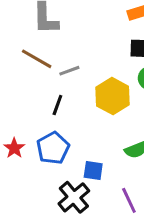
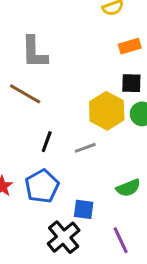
gray line: (69, 71) -> (85, 148), moved
yellow hexagon: (113, 96) -> (107, 111), moved

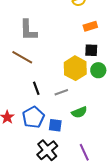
black line: (47, 142) -> (36, 88), turned -40
green semicircle: (128, 188) -> (79, 112), moved
blue square: (84, 209) -> (55, 125), moved

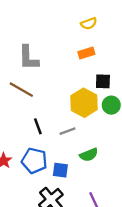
orange rectangle: (90, 26) -> (86, 53), moved
blue pentagon: (33, 117) -> (34, 161), turned -30

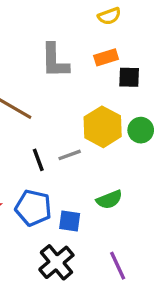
gray L-shape: (28, 58) -> (55, 61), moved
black square: (103, 81) -> (129, 77), moved
gray line: (67, 131) -> (70, 155), moved

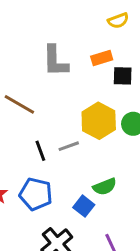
yellow semicircle: (109, 16) -> (118, 21), moved
blue square: (70, 221) -> (84, 206), moved, turned 30

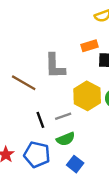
gray L-shape: (55, 61) -> (55, 66), moved
green semicircle: (105, 187) -> (66, 139), moved

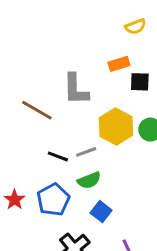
black line: (40, 120) -> (58, 156), turned -49
blue pentagon: (37, 155) -> (53, 200), turned 30

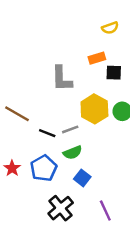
brown line: (37, 110) -> (17, 114), moved

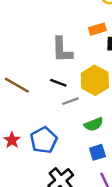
black line: (47, 133) -> (58, 83), moved
green semicircle: (73, 152) -> (94, 124), moved
blue square: (82, 178) -> (97, 152), moved, turned 35

